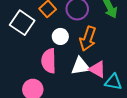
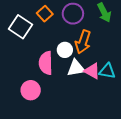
white circle: (60, 36) -> (65, 50), moved
cyan triangle: (113, 82) -> (107, 71), moved

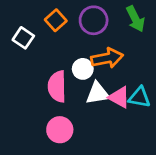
white square: (21, 27) -> (23, 38), size x0.7
orange arrow: (83, 42) -> (107, 58), turned -120
pink circle: (31, 90) -> (60, 130), moved

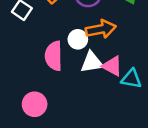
cyan triangle: (140, 97) -> (131, 79), moved
pink circle: (60, 130) -> (35, 104), moved

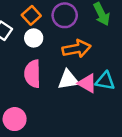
white circle: (78, 39) -> (34, 38), moved
cyan triangle: (131, 79) -> (105, 81), moved

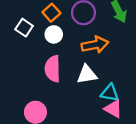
cyan triangle: (105, 81) -> (110, 93), moved
pink triangle: (87, 83) -> (113, 109), moved

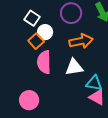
orange square: (51, 13) -> (36, 41), moved
white square: (24, 28) -> (32, 18), moved

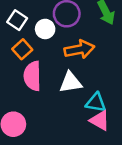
white circle: (45, 32) -> (45, 29), moved

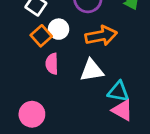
white circle: (45, 29) -> (59, 29), moved
pink semicircle: (32, 76) -> (52, 64), size x0.7

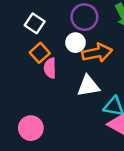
white circle: (59, 29) -> (75, 43), moved
pink semicircle: (52, 64) -> (50, 68), moved

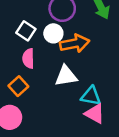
white square: (35, 23) -> (26, 31), moved
orange square: (40, 53) -> (18, 86), moved

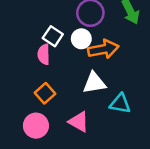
pink semicircle: (28, 58) -> (44, 54), moved
pink triangle: (95, 114) -> (79, 122), moved

